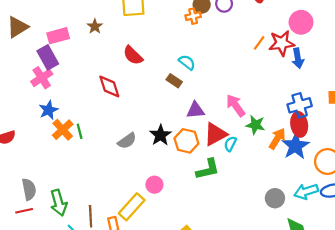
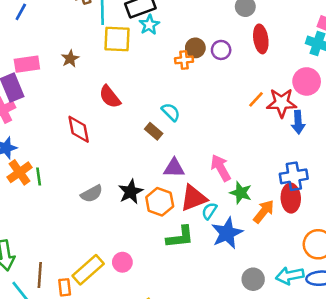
blue star: (295, 146) -> (227, 233), moved
pink circle: (154, 185) -> (122, 262), moved

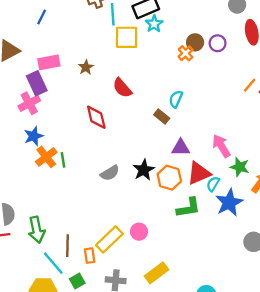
brown star: (70, 59) -> (86, 67), moved
orange cross: (184, 60) -> (186, 53), turned -35
cyan semicircle: (171, 112) -> (176, 99), turned -108

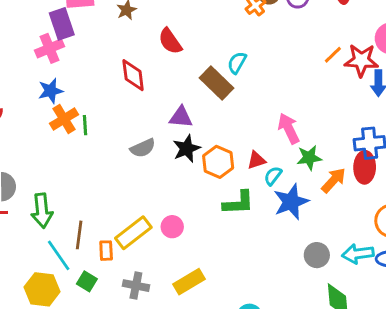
brown rectangle: (162, 116) -> (217, 83), size x1.6
purple triangle: (181, 148) -> (181, 117), moved
green star: (240, 167) -> (309, 158), turned -30
red triangle: (199, 173) -> (256, 160), size x0.6
green square: (77, 281) -> (87, 281), turned -35

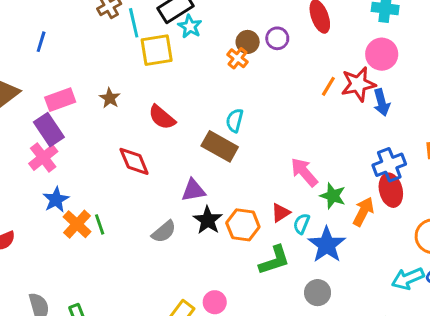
green star: (309, 158) -> (333, 196), turned -30
gray circle: (317, 255) -> (318, 293), moved

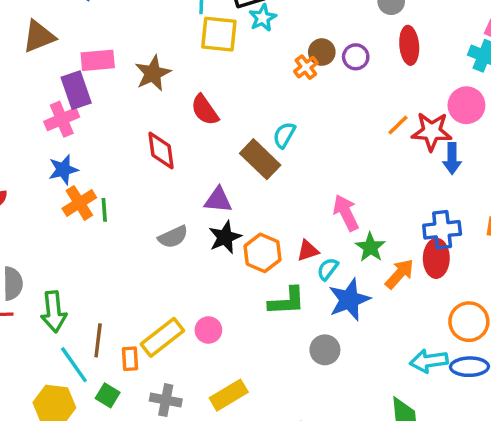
brown star: (110, 98) -> (153, 73), size x1.5

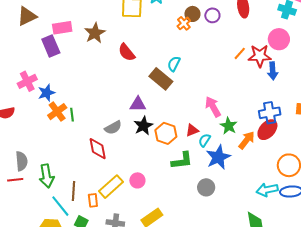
pink cross: (62, 119) -> (27, 81), moved
red diamond: (161, 150) -> (98, 149), moved
red ellipse: (436, 258) -> (267, 130), turned 45

